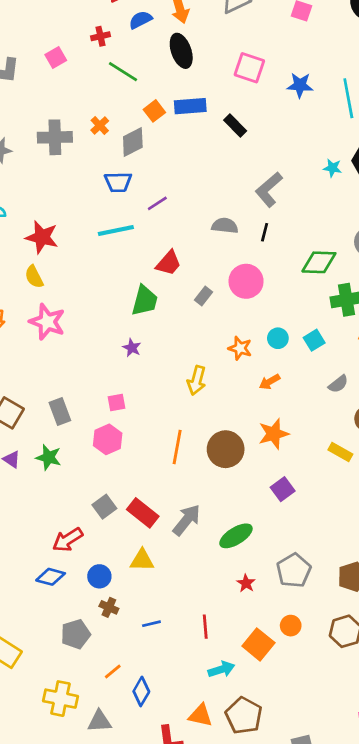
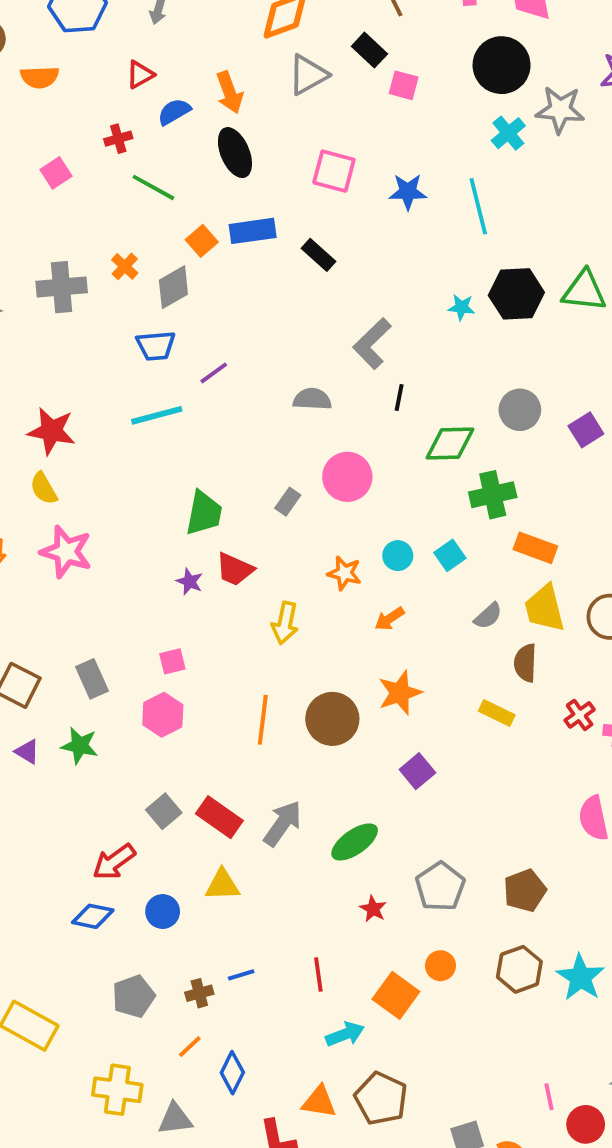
black line: (265, 232) -> (399, 398), moved
red trapezoid: (169, 263) -> (235, 569), moved, turned 76
brown cross: (109, 607) -> (199, 993), moved, turned -36

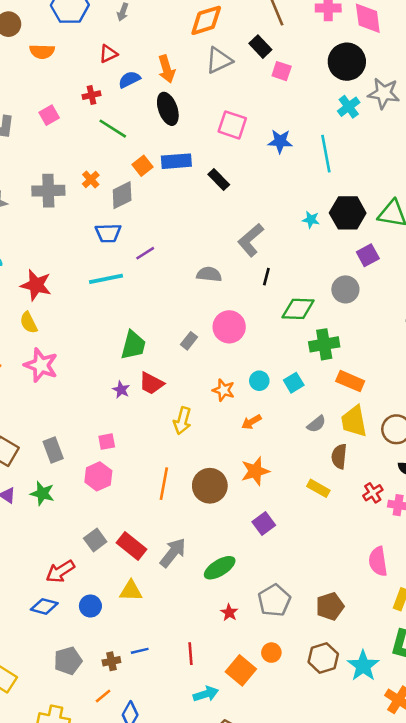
purple square: (586, 430) -> (368, 255), moved

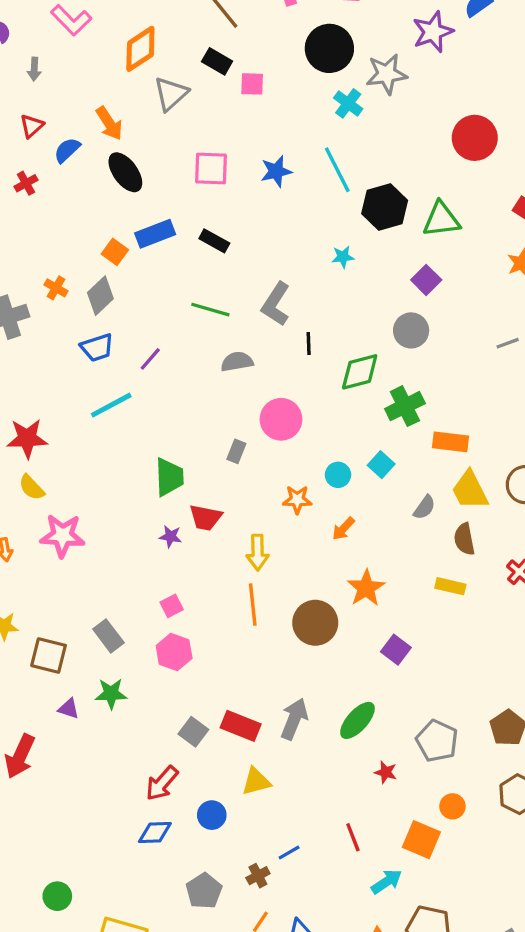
green line: (113, 129) -> (210, 310), moved
black hexagon: (348, 213) -> (385, 207), moved
orange line: (164, 484) -> (253, 605), moved

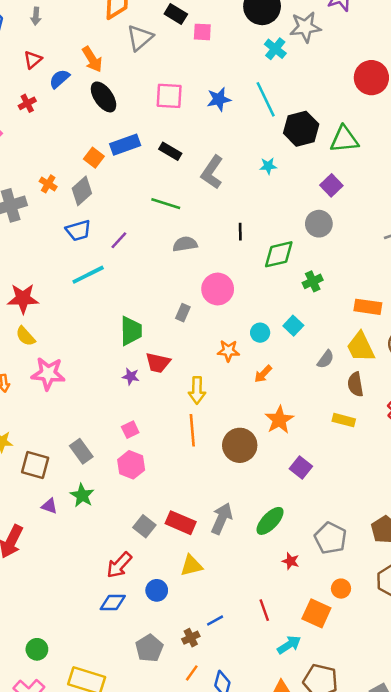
gray L-shape: (276, 304) -> (212, 172), moved
green cross: (405, 406) -> (313, 281), size x0.7
orange rectangle: (450, 442) -> (368, 307), moved
green star: (111, 694) -> (82, 495), turned 30

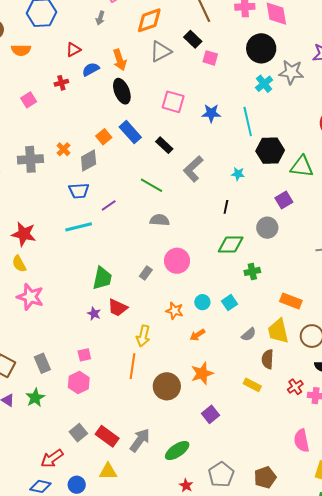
gray arrow: (36, 16) -> (100, 18), moved
blue rectangle: (125, 145) -> (130, 132), turned 55
black line: (240, 232) -> (226, 207), moved

